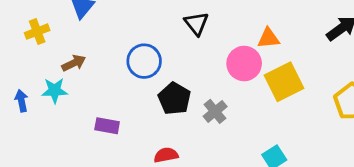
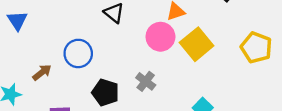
brown arrow: (74, 63) -> (42, 72), moved
black pentagon: (174, 99) -> (105, 93), moved

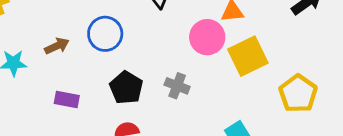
yellow pentagon: (256, 47) -> (298, 94), moved
gray cross: (146, 81) -> (177, 86), turned -30

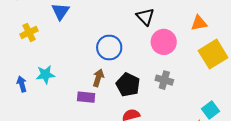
pink circle: (207, 37) -> (164, 42), moved
brown arrow: (57, 46) -> (98, 78), moved, turned -42

